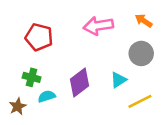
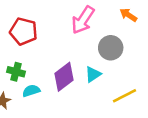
pink arrow: (98, 26) -> (83, 20), turned -48
gray circle: (141, 53) -> (111, 48), moved
cyan triangle: (118, 80) -> (93, 74), moved

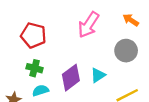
gray circle: (111, 48) -> (126, 51), moved
green cross: (16, 72) -> (35, 68), moved

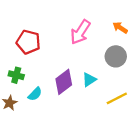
green cross: (35, 68) -> (16, 75), moved
cyan semicircle: (40, 90) -> (35, 94), turned 152

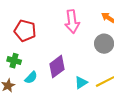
pink arrow: (80, 32) -> (72, 22), turned -40
cyan triangle: (89, 80) -> (81, 83), moved

